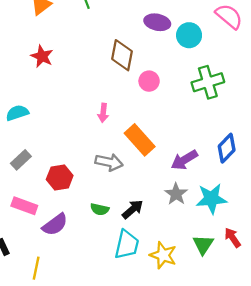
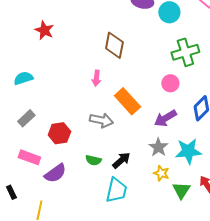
brown diamond: (122, 55) -> (114, 45), moved
pink circle: (149, 81) -> (170, 83), moved
yellow star: (163, 255) -> (161, 173), moved, size x0.7

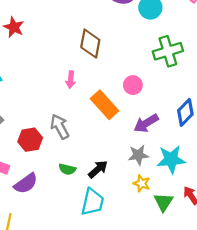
pink circle: (170, 83) -> (133, 85), moved
gray arrow: (101, 120) -> (60, 127), moved, turned -130
gray star: (158, 147) -> (138, 155), turned 30

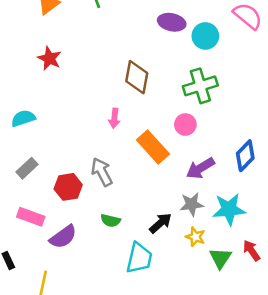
green cross: (168, 51) -> (200, 86), moved
black arrow: (98, 169) -> (160, 223), moved

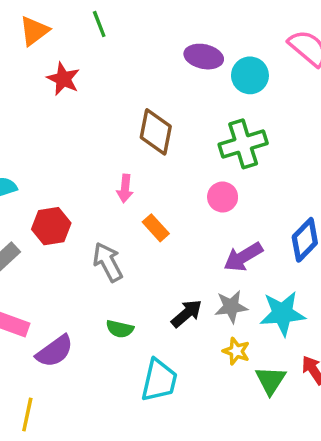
red star: (49, 58) -> (63, 79), moved
orange rectangle: (153, 147) -> (156, 228), moved, size x0.6
red hexagon: (68, 187) -> (51, 226), moved
black arrow: (160, 223) -> (187, 313), moved

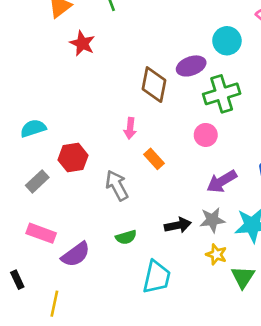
purple ellipse: (204, 57) -> (191, 66), moved, turned -32
black arrow: (187, 313) -> (178, 225), turned 30
green semicircle: (120, 329) -> (126, 237), turned -30

